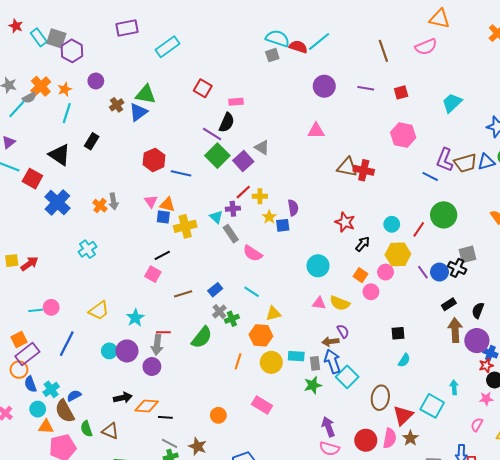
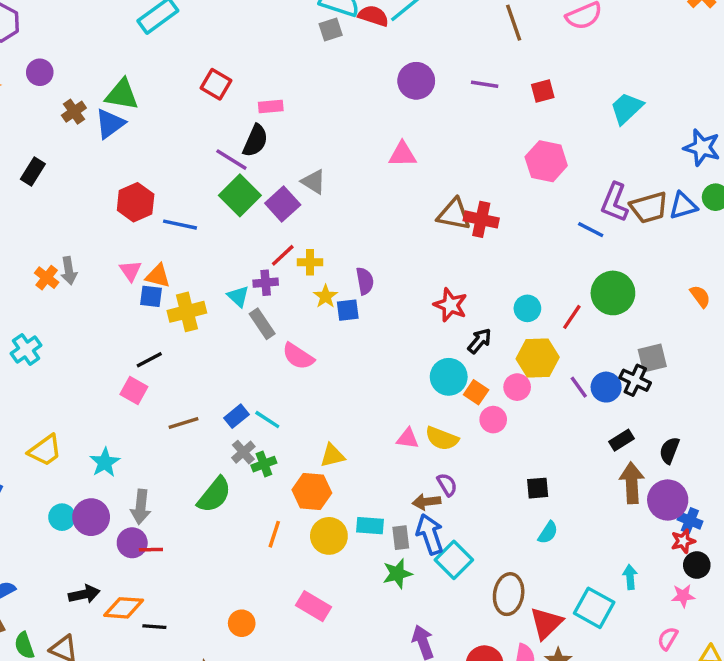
cyan circle: (318, 266) -> (449, 377), moved
cyan line: (252, 292) -> (267, 420), moved
red line: (163, 332) -> (151, 550), moved

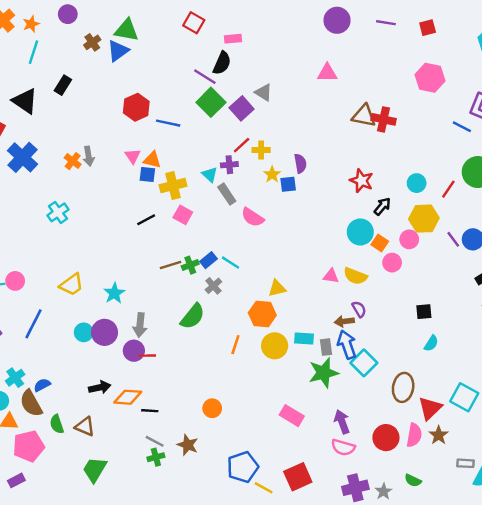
pink square: (134, 391) -> (183, 215), moved
green cross: (264, 464) -> (190, 265), moved
green star: (397, 574) -> (324, 373), size x1.4
pink rectangle: (314, 606) -> (292, 416), moved

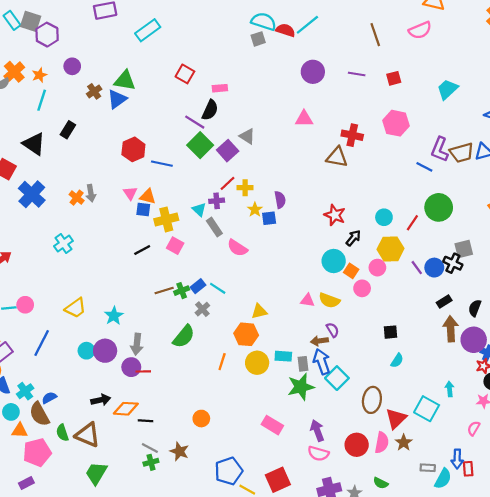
red cross: (384, 119) -> (352, 135), moved
brown triangle: (85, 427) -> (88, 435), size x1.4

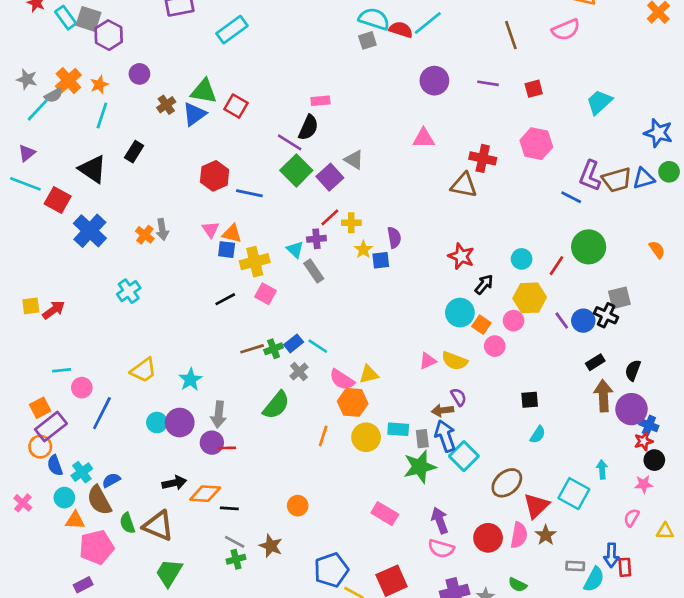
red square: (185, 74) -> (236, 106), moved
pink semicircle: (237, 248) -> (342, 380), moved
pink triangle: (307, 300) -> (428, 361), turned -32
pink circle: (25, 305) -> (82, 388), moved
brown ellipse: (372, 400) -> (507, 483), turned 40

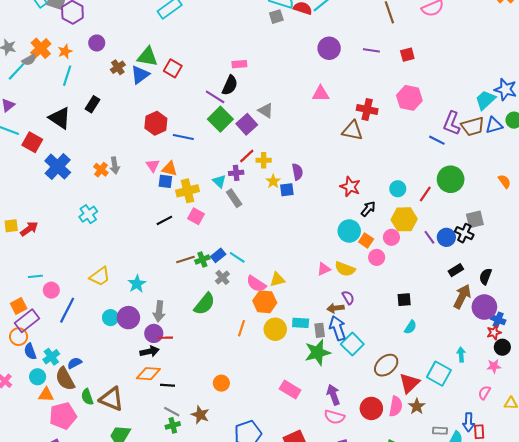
cyan trapezoid: (599, 102) -> (485, 100), moved
brown arrow: (603, 396) -> (462, 296), turned 30
black arrow: (174, 483) -> (150, 351), moved

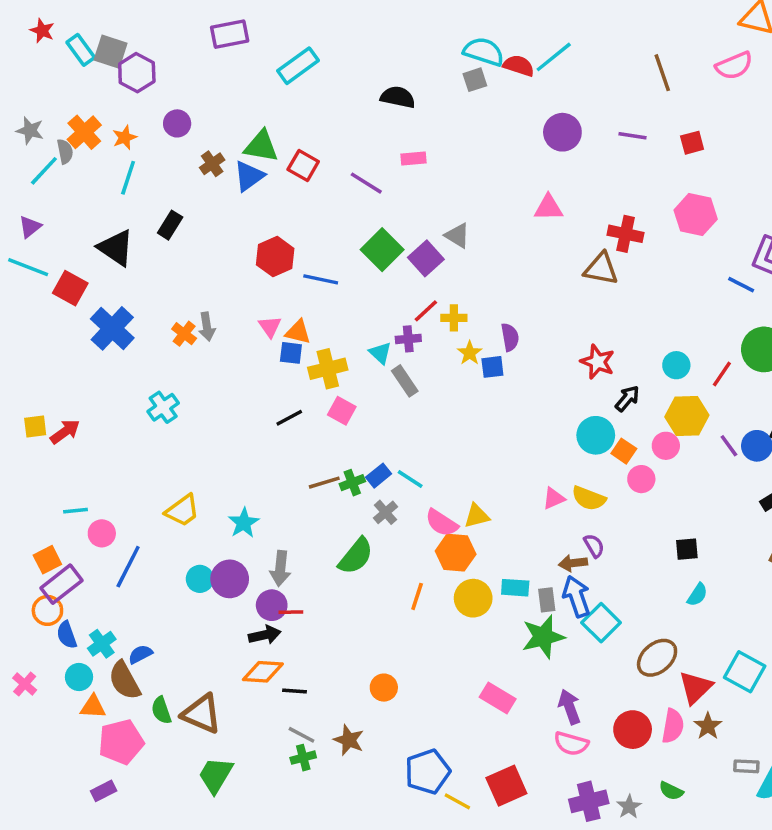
gray semicircle: (29, 60) -> (65, 151), turned -72
black semicircle: (230, 85) -> (398, 97), moved, turned -102
purple line: (215, 97) -> (366, 183), moved

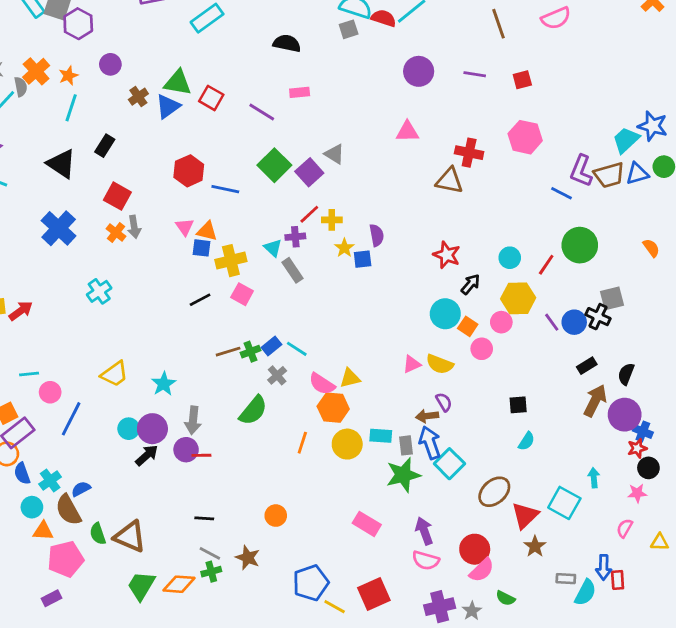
red square: (70, 288) -> (117, 196), moved
black arrow: (265, 635) -> (147, 455), moved, turned -30
orange diamond: (263, 672) -> (179, 584), moved
pink semicircle: (673, 726) -> (482, 570), moved, turned 36

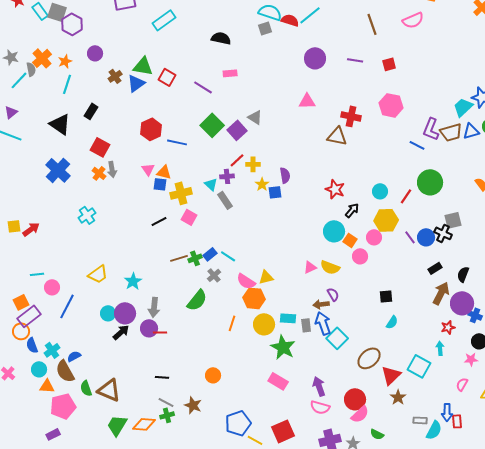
red star: (637, 448) -> (448, 327), moved
green star: (403, 475) -> (283, 347), moved, turned -30

